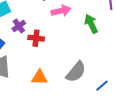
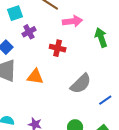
red cross: (36, 38) -> (58, 48), moved
orange triangle: (39, 77) -> (35, 77), moved

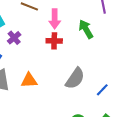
pink arrow: (72, 21) -> (55, 19), turned 108
red cross: (58, 48) -> (54, 41), moved

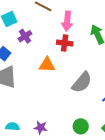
orange triangle: (29, 80) -> (47, 65), moved

